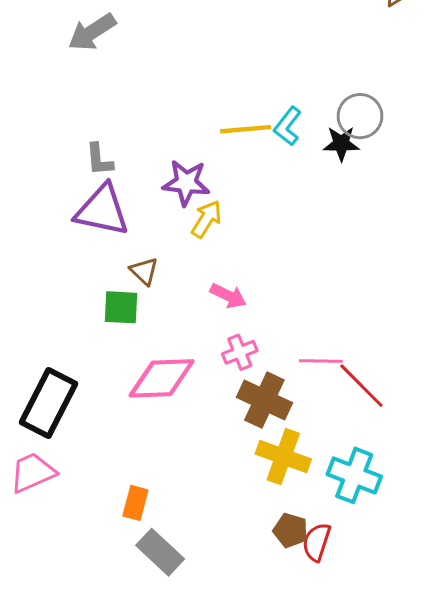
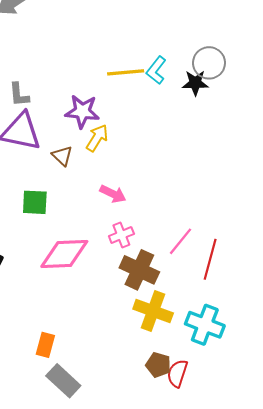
brown triangle: (144, 271) -> (62, 156), moved
pink line: (321, 361) -> (181, 241), turned -52
red line: (361, 386) -> (210, 259), turned 60

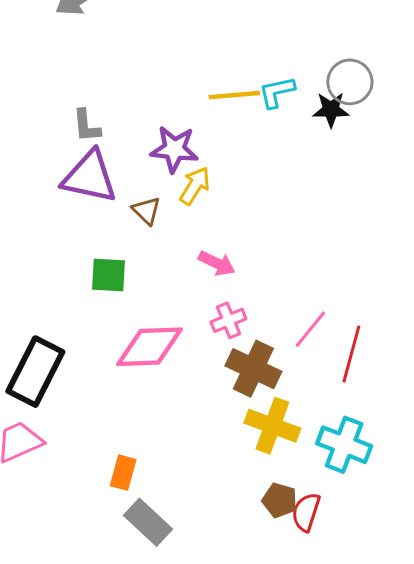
cyan L-shape: (156, 70) -> (277, 92), turned 40

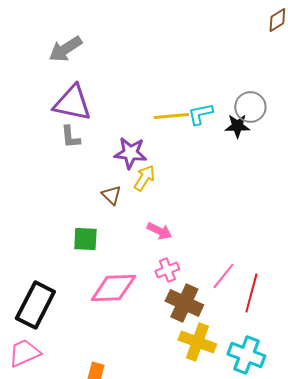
purple triangle: (89, 177) -> (72, 103), moved

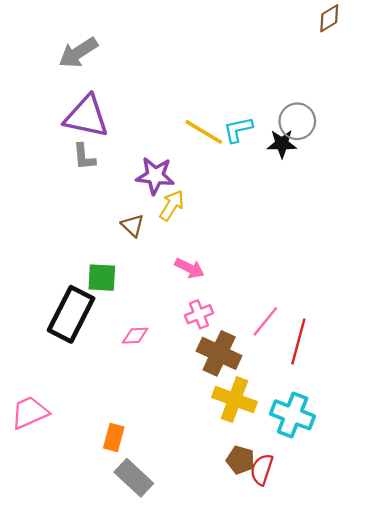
yellow line: (171, 116) -> (204, 132), turned 36
pink diamond: (113, 288) -> (135, 336), size x0.5
black rectangle: (35, 305) -> (71, 314), moved

